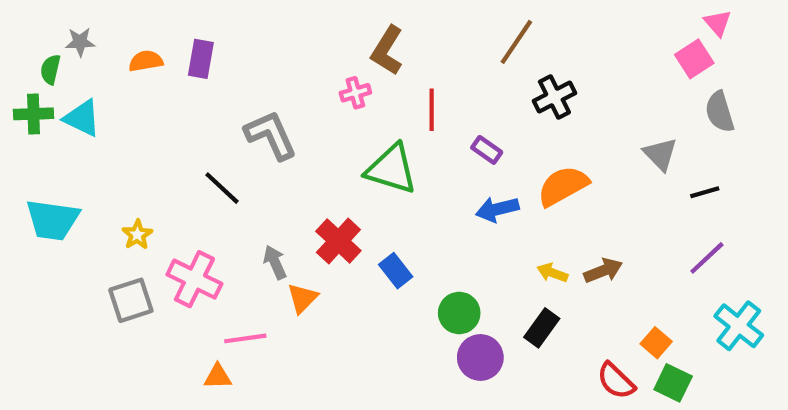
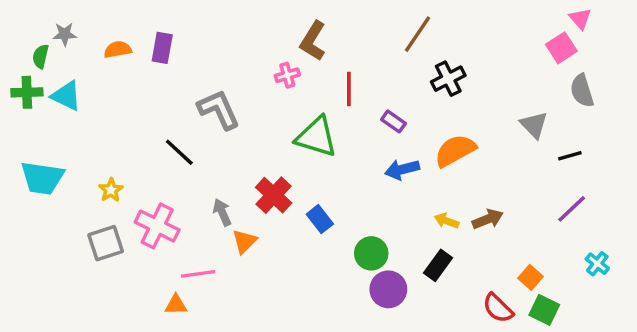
cyan cross: (739, 326) -> (597, 264), size x0.6

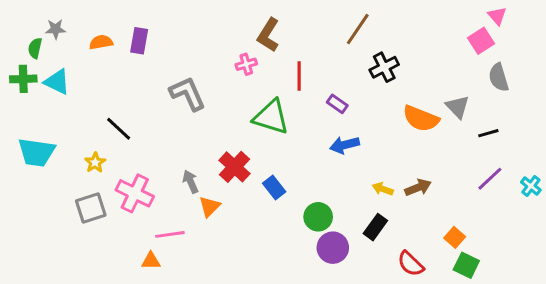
orange semicircle: (455, 151) -> (421, 119), moved, turned -129
black line: (179, 152) -> (119, 129), moved
cyan cross: (597, 264) -> (531, 186), moved
red semicircle: (498, 308) -> (411, 264), moved

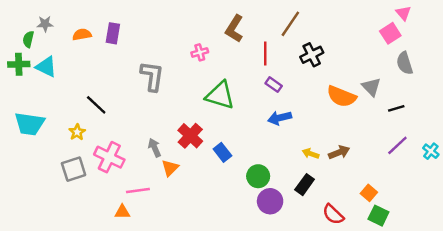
brown L-shape: (268, 35) -> (234, 29), moved
red line: (299, 76) -> (265, 54), moved
gray L-shape: (188, 94) -> (152, 76), turned 32

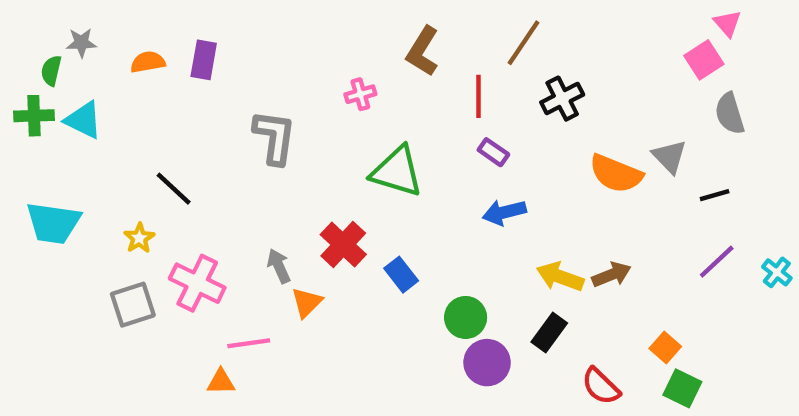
yellow arrow: (311, 154) -> (560, 277), size x1.5

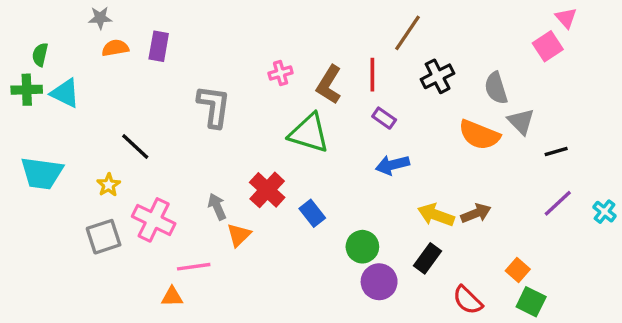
gray star: (81, 43) -> (100, 18), moved
brown L-shape: (423, 51) -> (329, 85), moved
gray semicircle: (730, 114) -> (496, 88), moved

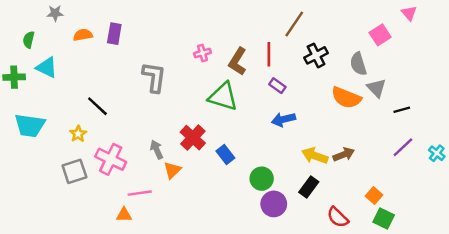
gray star: (100, 18) -> (55, 13), moved
pink square: (548, 46) -> (380, 35), moved
green cross: (27, 90) -> (14, 77), moved

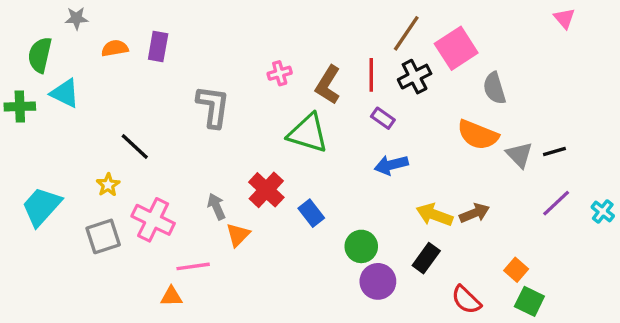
pink square: (380, 35) -> (456, 48), moved, size x1.4
green semicircle: (29, 40) -> (40, 55), size x1.5
black cross: (316, 55) -> (415, 77), moved
gray triangle: (376, 88) -> (519, 155), moved
cyan trapezoid: (30, 125) -> (41, 206), moved, turned 124

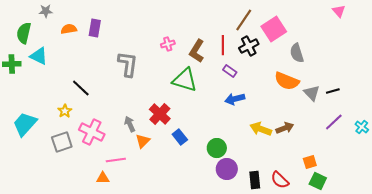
blue rectangle: (311, 213) -> (180, 137), moved
black rectangle: (426, 258) -> (255, 180), moved, turned -42
orange square: (516, 270) -> (310, 162), turned 32

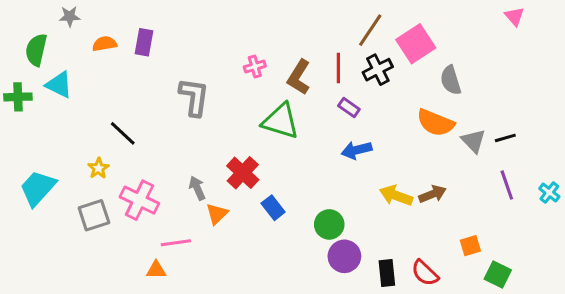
purple line: (334, 122) -> (507, 185), turned -66
green square: (318, 181) -> (498, 275), moved

